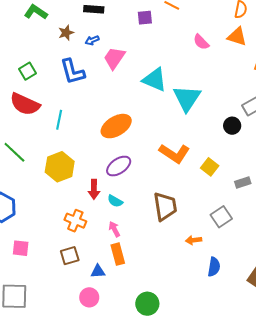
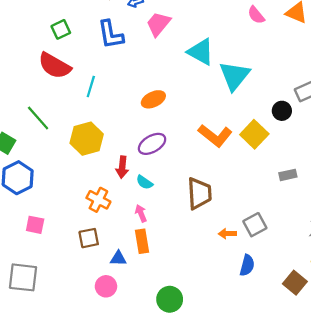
orange ellipse: (116, 126) -> (153, 99), size x0.7
yellow square: (210, 167) -> (254, 134), moved, size x1.4
gray square: (221, 217) -> (255, 225), moved

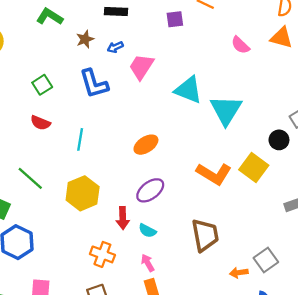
red semicircle: (55, 66) -> (40, 123), size x0.6

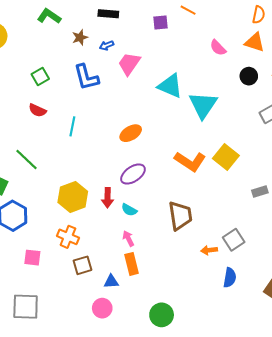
black circle: (279, 140) -> (249, 76), moved
yellow hexagon: (83, 193) -> (73, 197), moved
orange cross: (102, 254) -> (68, 237), moved

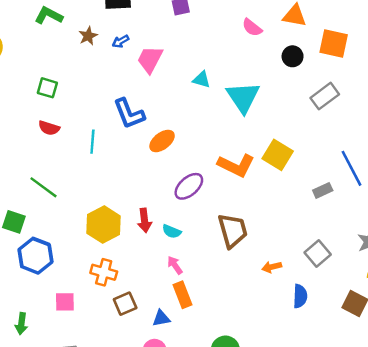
green square: (40, 77) -> (47, 88), turned -36
blue L-shape: (86, 77) -> (129, 114), moved
cyan triangle: (170, 86) -> (201, 79), size x0.6
purple ellipse: (133, 174) -> (189, 186), moved
gray square: (234, 240) -> (318, 253), moved

